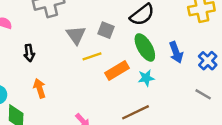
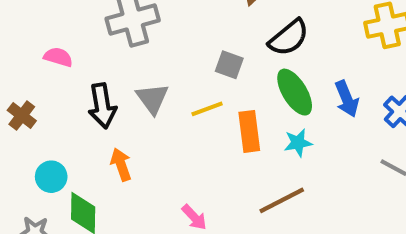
gray triangle: (76, 35) -> (152, 99), moved
black arrow: (29, 53) -> (102, 106), size x1.5
orange rectangle: (117, 70) -> (249, 131), turned -65

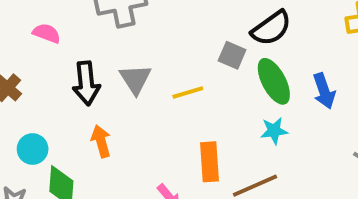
gray square: (229, 65) -> (232, 55), moved
orange rectangle: (249, 131) -> (209, 162), moved

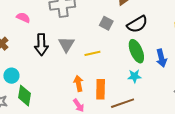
gray square: (232, 55) -> (106, 23), moved
orange arrow: (101, 141) -> (79, 83), moved

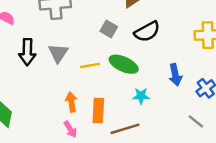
green ellipse: (136, 51) -> (124, 64), moved, turned -45

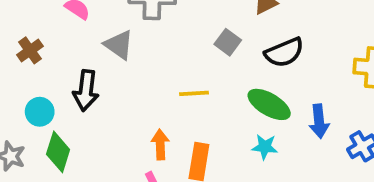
black arrow: (27, 52) -> (86, 90), moved
gray triangle: (58, 53) -> (119, 45), moved, turned -35
green ellipse: (124, 64) -> (269, 104), moved

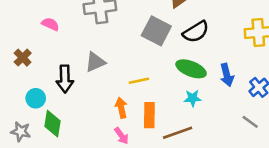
gray square: (228, 42) -> (156, 31), size x1.6
gray triangle: (119, 45) -> (95, 62), moved, turned -50
yellow line: (194, 93) -> (139, 81), moved

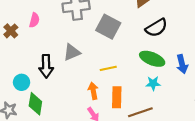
pink semicircle: (50, 24) -> (34, 20), turned 80
gray square: (156, 31) -> (108, 27), moved
brown cross: (23, 58) -> (11, 31), moved

